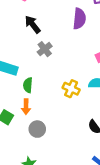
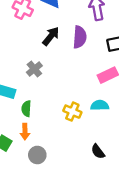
black arrow: (33, 24) -> (51, 36), moved, turned 78
gray cross: (45, 49) -> (34, 69), moved

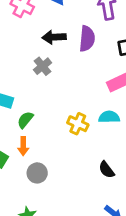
black arrow: (51, 36) -> (54, 37), turned -132
gray cross: (34, 69) -> (42, 66), moved
green semicircle: (26, 109) -> (25, 120), turned 35

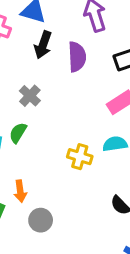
black arrow: (54, 37) -> (43, 45), moved, turned -60
green semicircle: (25, 120) -> (18, 133), moved

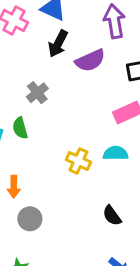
purple semicircle: (77, 57) -> (90, 60), turned 60
green semicircle: (18, 133) -> (20, 128), turned -55

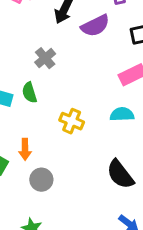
yellow cross: (78, 161) -> (72, 121), moved
black semicircle: (112, 216) -> (120, 174), size x1.5

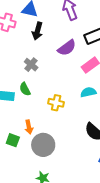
purple semicircle: (95, 26) -> (67, 48), moved
gray circle: (41, 180) -> (43, 145), size x1.5

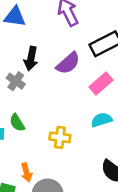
black arrow: (37, 31) -> (31, 58), moved
gray cross: (31, 65) -> (16, 81), moved

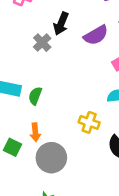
green semicircle: (17, 123) -> (35, 96), moved, turned 42
yellow cross: (60, 137) -> (89, 122), moved

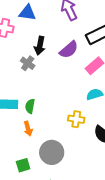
orange arrow: (35, 132) -> (28, 129), moved
green square: (13, 147) -> (23, 165), moved, turned -32

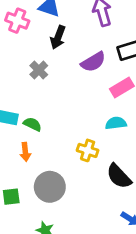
black arrow: (40, 46) -> (58, 37), moved
green semicircle: (30, 106) -> (32, 124), turned 96

